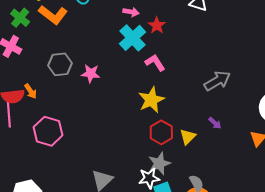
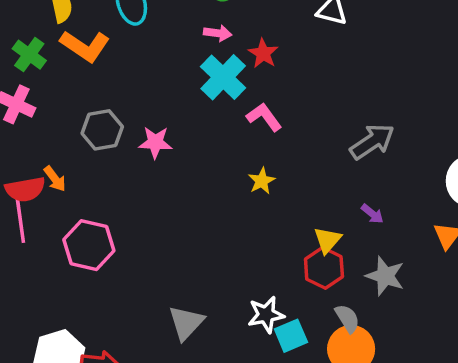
yellow star: (151, 100) -> (262, 181), size x0.6
red hexagon: (161, 132) -> (324, 268), moved
gray star: (159, 164) -> (385, 276), moved, turned -30

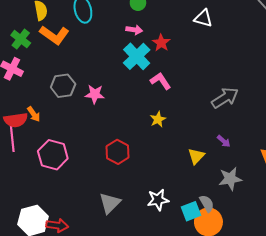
red hexagon: (324, 268) -> (118, 152), moved
gray star: (385, 276) -> (230, 179), turned -30
cyan square: (291, 336) -> (191, 211), moved

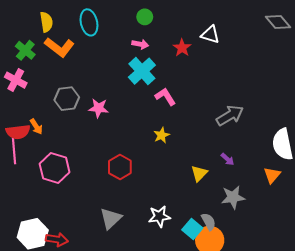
red star: (161, 43) -> (182, 48), moved
cyan square: (191, 211) -> (192, 229), turned -30

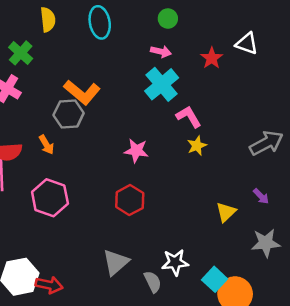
orange L-shape: (59, 47) -> (82, 92), moved
pink star: (99, 108) -> (136, 151), moved
orange arrow: (36, 127) -> (46, 145), moved
yellow star: (162, 135) -> (197, 146), moved
gray semicircle: (209, 222) -> (153, 282), moved

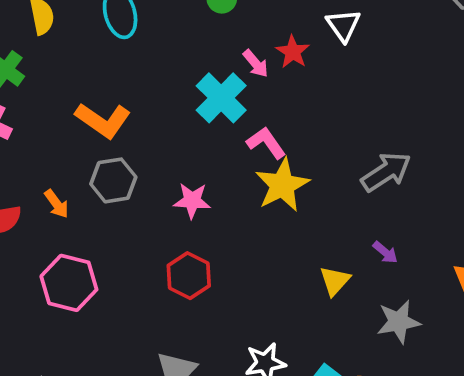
white triangle: (247, 44) -> (343, 25), turned 40
pink arrow: (161, 52) -> (256, 64), moved, turned 42
gray hexagon: (69, 114) -> (113, 180), moved
yellow star: (197, 146) -> (282, 185), size x1.8

